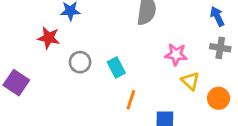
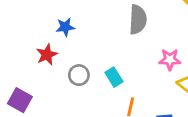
red star: (49, 38) -> (47, 55), turned -30

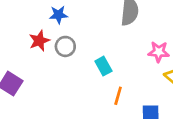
gray circle: (79, 75) -> (65, 46), moved

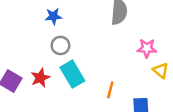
red star: (39, 41) -> (40, 78), moved
cyan rectangle: (103, 66) -> (72, 74), moved, size x1.5

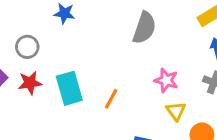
gray circle: (60, 45) -> (27, 47), moved
orange line: (110, 90) -> (111, 99), moved

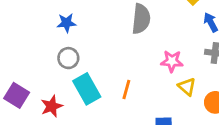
gray circle: (27, 47) -> (68, 58), moved
red star: (30, 83) -> (52, 106), moved

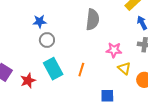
gray circle: (68, 58) -> (47, 40), moved

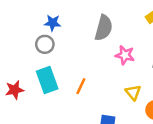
blue star: (40, 22) -> (53, 23), moved
pink star: (114, 50) -> (125, 55), moved

